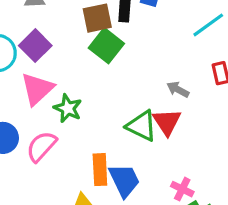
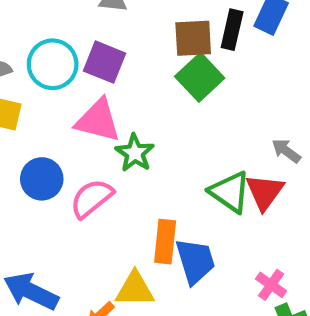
purple square: (35, 46) -> (104, 62), turned -32
pink triangle: (37, 89) -> (98, 120), turned 48

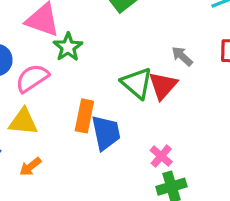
yellow triangle: (135, 289) -> (23, 122), moved

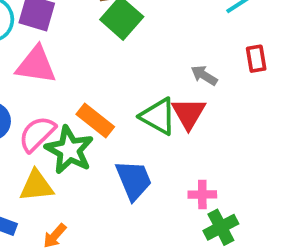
green star: (68, 47) -> (69, 150), moved, size x1.4
orange rectangle: (84, 116) -> (95, 121), moved, turned -52
pink cross: (161, 156) -> (202, 194), turned -30

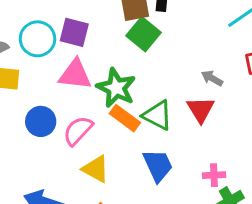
green triangle: (158, 116) -> (157, 115), moved
green star: (69, 150) -> (116, 88), moved
yellow triangle: (36, 186) -> (96, 169), moved, turned 36

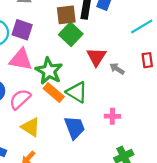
red triangle: (201, 110) -> (96, 57), moved
pink cross: (214, 175) -> (112, 116), moved

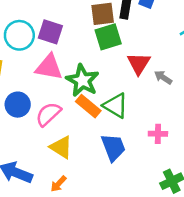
green square: (71, 34) -> (108, 37), turned 30

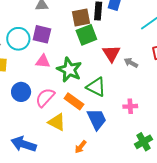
pink triangle: (49, 67) -> (43, 61), size x0.7
orange rectangle: (88, 106) -> (74, 101), moved
orange arrow: (58, 184) -> (81, 147), moved

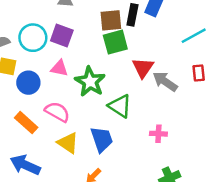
gray arrow: (131, 63) -> (165, 81), size x1.5
blue circle: (21, 92) -> (28, 83), moved
pink semicircle: (45, 98) -> (57, 112), turned 70
orange rectangle: (74, 101) -> (26, 123), moved
blue trapezoid: (97, 119) -> (102, 139), moved

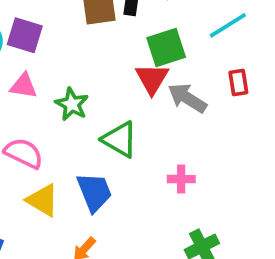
green square: (115, 42) -> (166, 47), moved
green star: (90, 82) -> (72, 104), size x0.7

